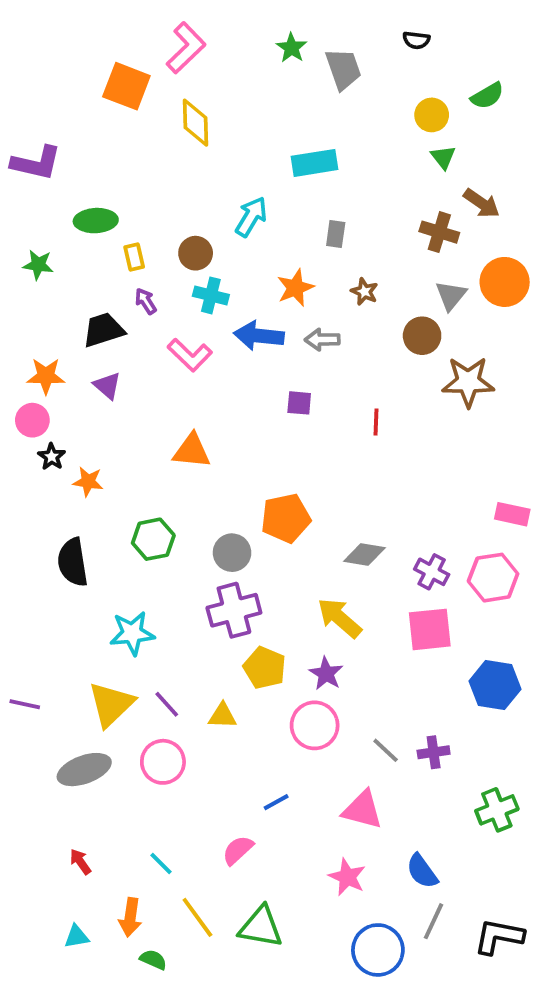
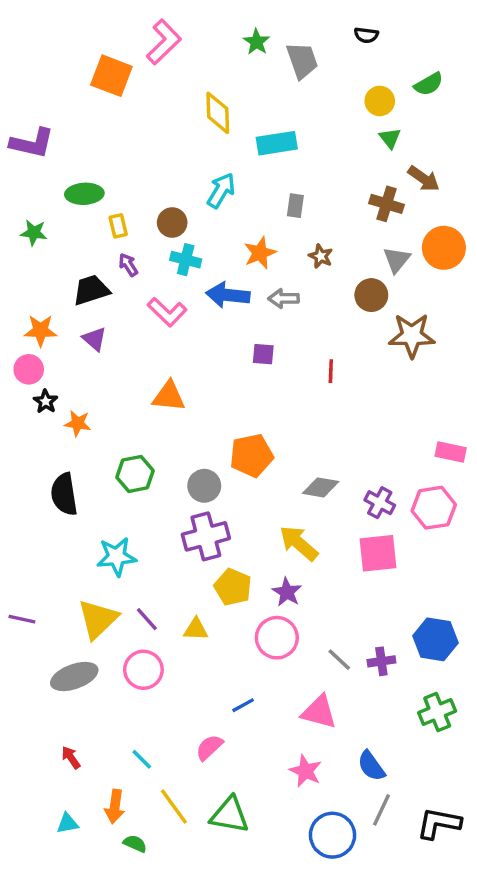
yellow diamond: (196, 123) -> (218, 113), moved
blue hexagon: (495, 685) -> (435, 639), moved

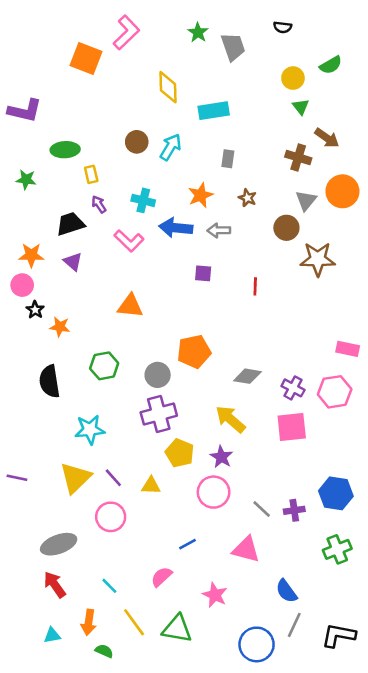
brown circle: (172, 222) -> (137, 142), moved
gray ellipse: (74, 677) -> (59, 544), moved
red arrow: (71, 758) -> (55, 585), size x1.5
pink star: (305, 771) -> (215, 595), moved

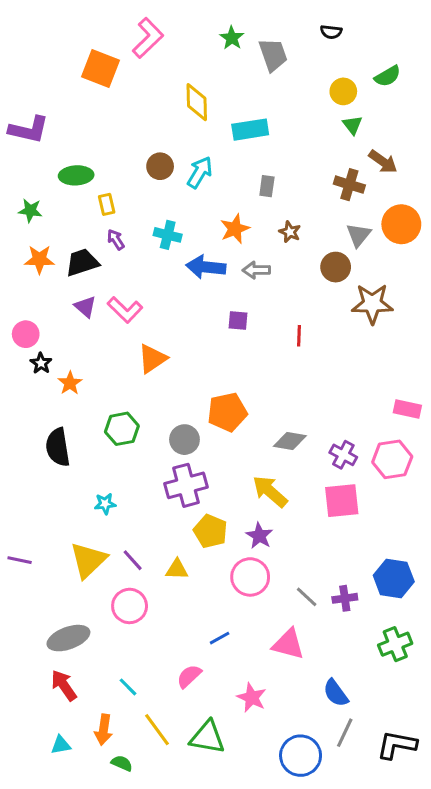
pink L-shape: (129, 241) -> (125, 310), moved
orange star: (31, 255) -> (39, 259), moved
orange triangle: (130, 306) -> (152, 359), turned -40
orange star: (60, 327) -> (70, 383), turned 30
cyan star: (90, 430) -> (105, 504), size x0.6

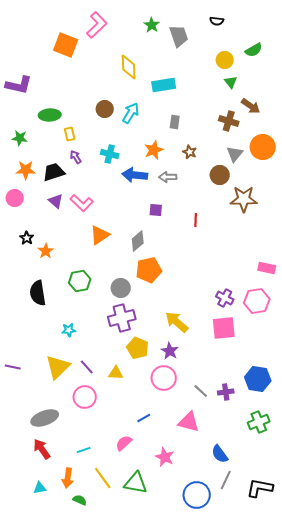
pink circle: (26, 334) -> (15, 198), moved
gray diamond: (290, 441) -> (138, 241), moved, turned -50
cyan line: (128, 687) -> (84, 450), turned -64

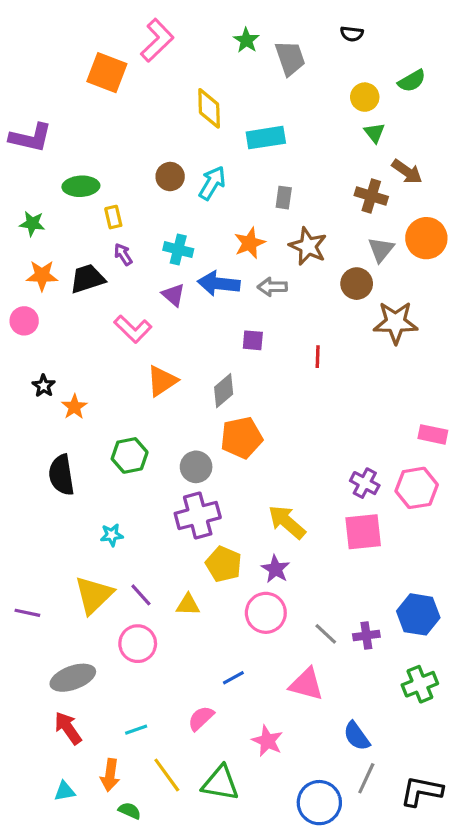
brown star: (190, 152) -> (308, 246), size x1.6
purple triangle: (56, 201) -> (173, 295), moved
purple line: (13, 367) -> (27, 613), moved

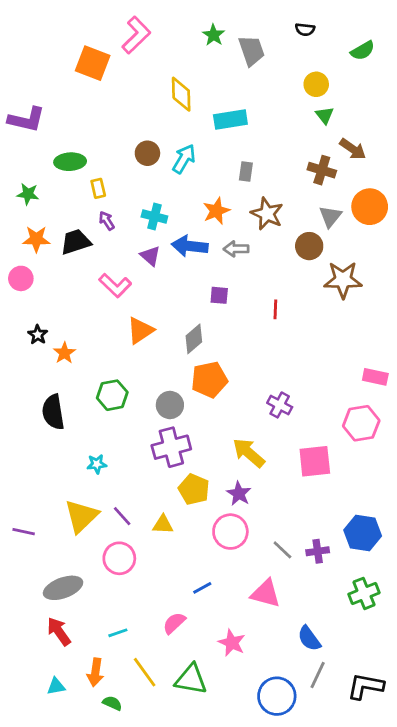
green semicircle: (412, 81) -> (363, 51), moved
purple cross: (365, 483) -> (280, 405), moved

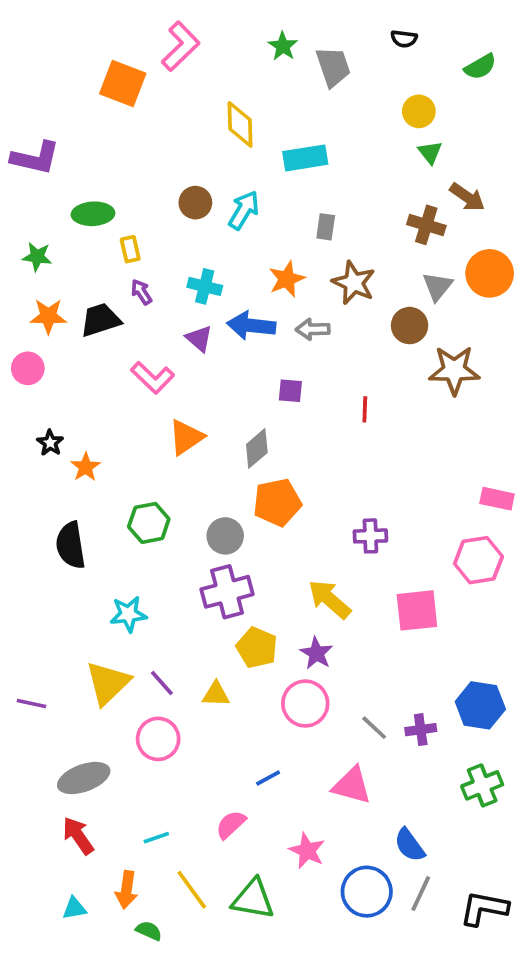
purple cross: (280, 405) -> (370, 536), turned -30
cyan star: (97, 464) -> (128, 614), size x1.4
blue circle: (277, 696) -> (367, 892), moved

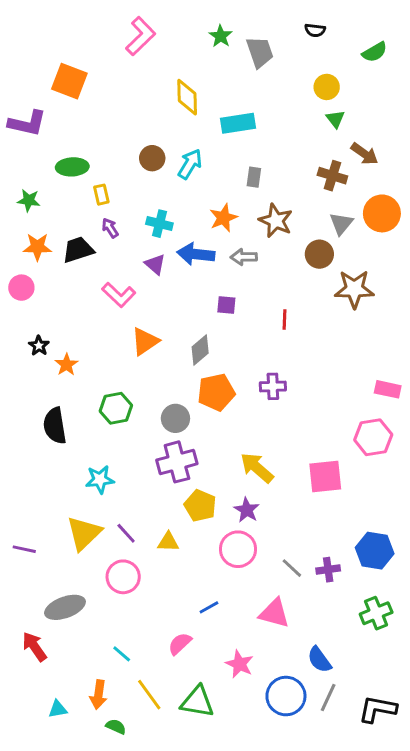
orange square: (123, 83) -> (69, 81), moved
purple cross: (370, 536) -> (273, 386), moved
red arrow: (78, 836) -> (34, 647), moved
cyan line: (156, 838) -> (122, 654), turned 60

